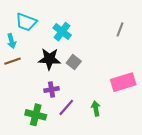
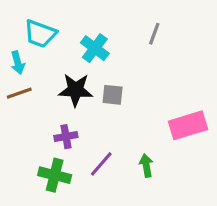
gray line: (120, 29) -> (154, 34), moved
gray square: (74, 62) -> (113, 95), turned -32
purple cross: (52, 90) -> (66, 137), moved

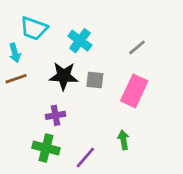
gray line: (154, 34) -> (137, 47), moved, turned 30
pink rectangle: (188, 125) -> (134, 91), moved, turned -48
purple line: (101, 164) -> (85, 158), moved

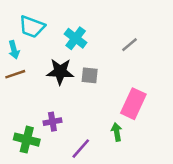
pink rectangle: (134, 91) -> (133, 104), moved
purple cross: (55, 115) -> (52, 122), moved
green cross: (46, 148) -> (27, 140), moved

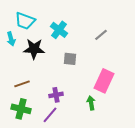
black star: (60, 72) -> (34, 49), moved
brown line: (15, 74) -> (22, 84), moved
purple cross: (52, 122) -> (56, 95), moved
purple line: (81, 149) -> (50, 115), moved

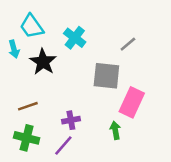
cyan trapezoid: (25, 21) -> (32, 26), turned 35
black star: (34, 49) -> (43, 62), turned 30
gray square: (70, 59) -> (106, 76), moved, size x1.6

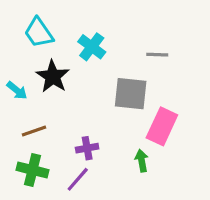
gray line: (128, 44) -> (157, 55), turned 42
cyan arrow: (14, 49) -> (17, 90), moved, turned -36

